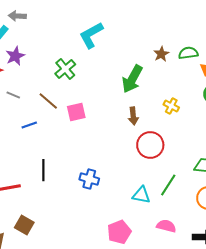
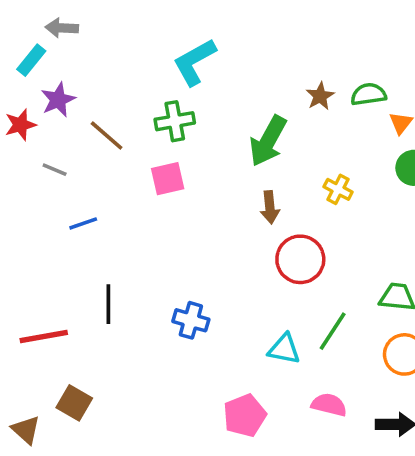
green cross: (65, 69) -> (175, 121), moved, turned 30
brown line: (48, 101) -> (107, 136), moved
pink square: (76, 112) -> (168, 179), moved

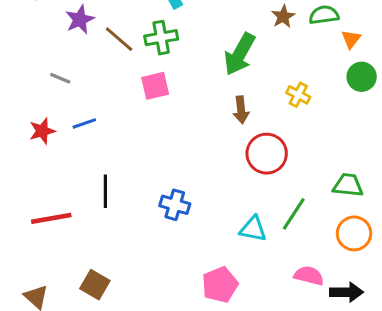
purple star: (58, 100) -> (80, 19), moved
red star: (20, 125) -> (42, 131), moved
brown line: (107, 136) -> (119, 39), moved
brown square: (74, 403) -> (95, 285), moved
pink semicircle: (329, 405) -> (309, 276), moved

